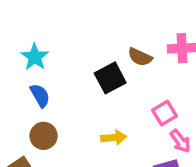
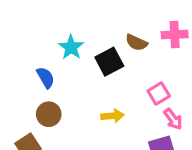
cyan star: (35, 57) -> (71, 47), moved

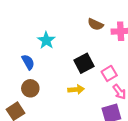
brown semicircle: (136, 42) -> (95, 24), moved
black square: (109, 62) -> (84, 63), moved

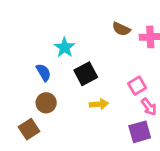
black square: (84, 63) -> (86, 74), moved

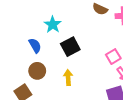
yellow arrow: (99, 104) -> (68, 77), moved, turned -88

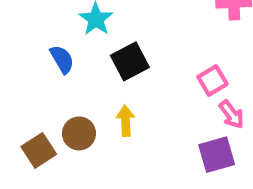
brown circle: (37, 71) -> (79, 133), moved

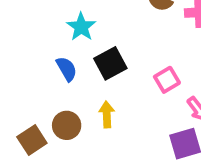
blue semicircle: (62, 59) -> (67, 69), moved
pink square: (212, 80) -> (167, 80), moved

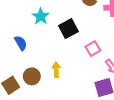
black square: (110, 63) -> (68, 29), moved
blue semicircle: (67, 69) -> (21, 43), moved

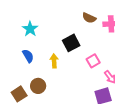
cyan star: (41, 16) -> (30, 29), moved
yellow arrow: (56, 70) -> (54, 61), moved

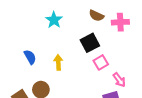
cyan star: (30, 29) -> (54, 20), moved
black square: (71, 43) -> (90, 43), moved

